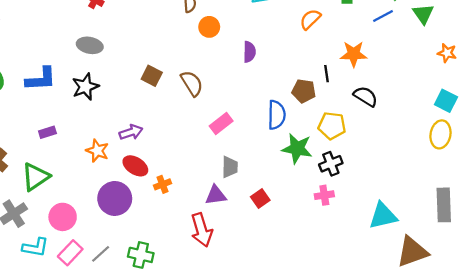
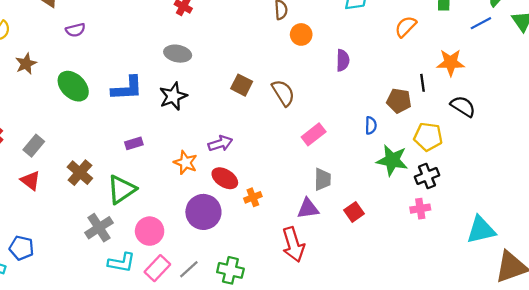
blue semicircle: (277, 115) -> (371, 125), size x0.6

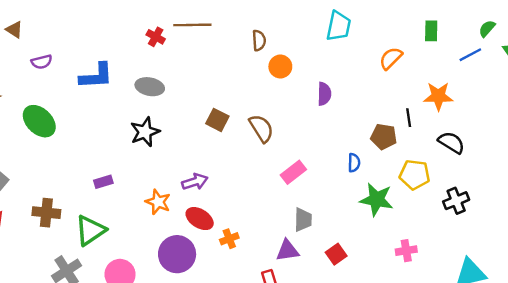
blue L-shape: (127, 88) -> (96, 76), moved
brown cross: (80, 173) -> (46, 213), turned -35
black cross: (427, 176) -> (456, 201), moved

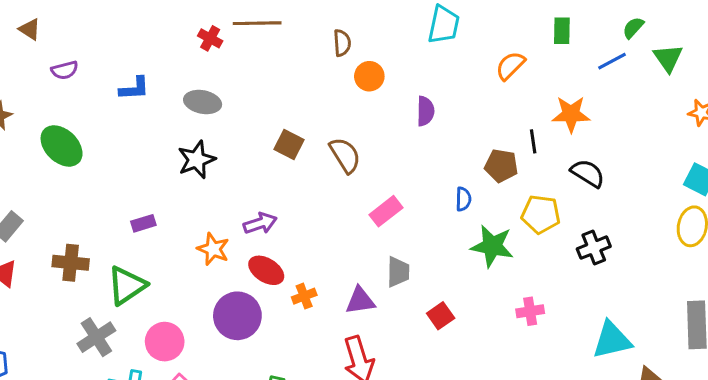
blue L-shape: (96, 76) -> (134, 88), size x0.7
purple triangle: (287, 251) -> (360, 301), moved

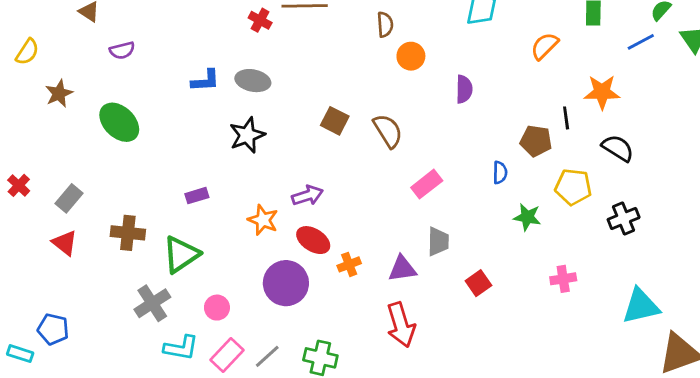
blue L-shape: (134, 88) -> (205, 81), moved
green star: (492, 246) -> (527, 217), size x0.7
pink circle: (165, 342) -> (217, 308), size x0.7

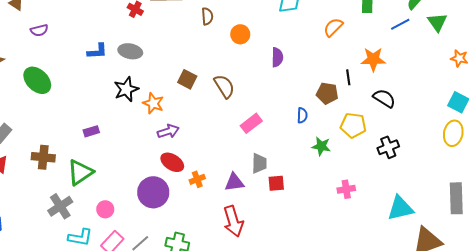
brown semicircle: (385, 25) -> (207, 16), moved
orange star: (263, 220) -> (153, 103), moved
red square: (478, 283) -> (276, 183), moved, turned 30

